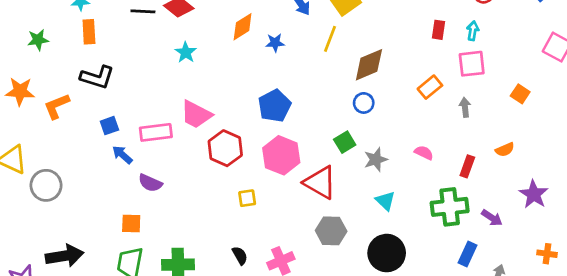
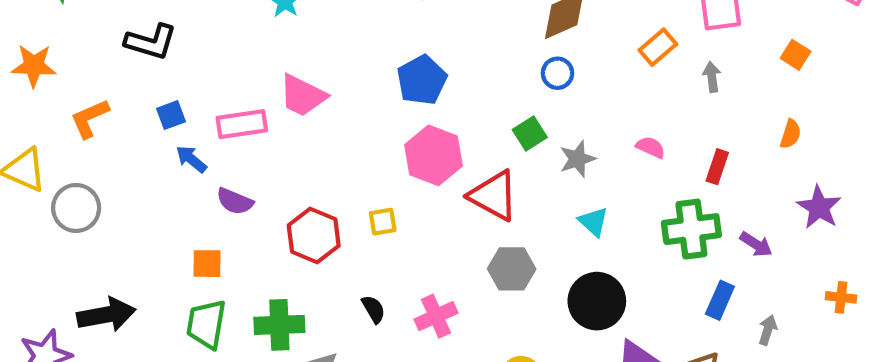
orange L-shape: (57, 106) -> (90, 118), moved
red hexagon: (225, 148) -> (314, 236), moved
orange semicircle: (505, 150) -> (791, 134), moved, turned -48

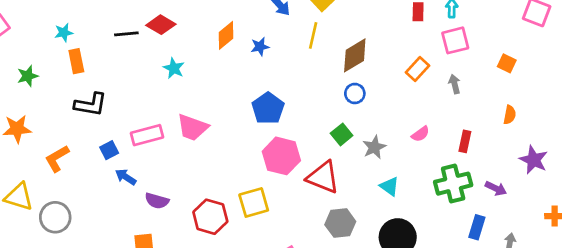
pink rectangle: (242, 124) -> (147, 135), moved
pink semicircle: (651, 147) -> (420, 134), turned 126
yellow square: (383, 222) -> (254, 202), size x1.6

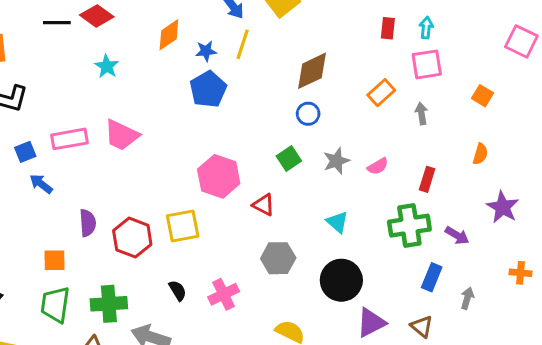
yellow line: (313, 35) -> (243, 44), moved
blue pentagon: (268, 108) -> (208, 89), moved
gray star: (374, 147) -> (336, 161), moved
red triangle: (323, 177) -> (264, 205), size x0.6
purple semicircle: (157, 201) -> (88, 223), moved, turned -115

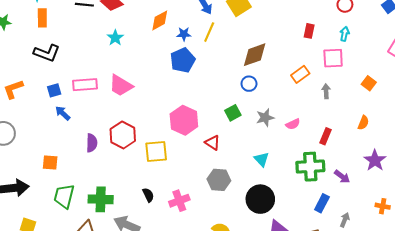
cyan arrow: (426, 28) -> (345, 34), moved
red hexagon: (132, 238) -> (123, 135), moved
orange square: (55, 260) -> (50, 163), moved

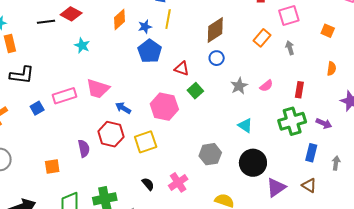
blue arrow: (63, 113) -> (123, 108), moved
green square: (233, 113) -> (195, 91), moved
red triangle: (213, 143) -> (182, 69), moved
orange square: (50, 163) -> (52, 166), moved

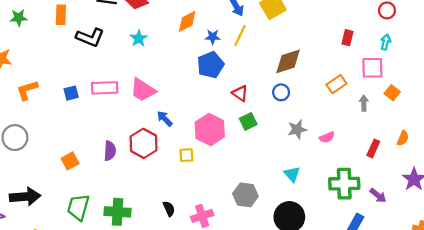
orange square: (328, 31) -> (392, 93), moved
black L-shape: (22, 75) -> (90, 37), moved
red rectangle: (299, 90) -> (373, 148), moved
yellow square: (146, 142) -> (186, 155), moved, size x0.6
orange square: (52, 166) -> (70, 161), turned -35

